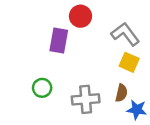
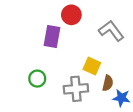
yellow square: (129, 62) -> (92, 66), moved

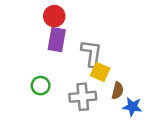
red circle: (71, 15) -> (54, 16), moved
gray L-shape: (111, 31) -> (91, 53), moved, turned 45

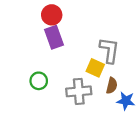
purple rectangle: (57, 40) -> (54, 37), turned -30
gray L-shape: (91, 53) -> (109, 50), moved

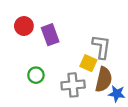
red circle: (52, 15) -> (24, 26), moved
brown semicircle: (112, 86) -> (104, 79), size x1.6

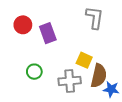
gray L-shape: (101, 47) -> (95, 18), moved

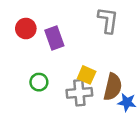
yellow square: (84, 60) -> (87, 75), moved

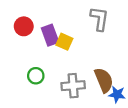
yellow square: (87, 75) -> (64, 42), moved
brown semicircle: (113, 87) -> (104, 80), turned -35

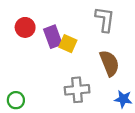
green circle: (36, 76) -> (16, 100), moved
brown semicircle: (104, 80) -> (109, 63), moved

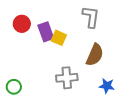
brown semicircle: (109, 63) -> (95, 55), turned 45

